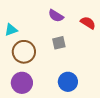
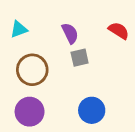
purple semicircle: (56, 16) -> (70, 33), moved, turned -147
cyan triangle: (11, 30) -> (19, 29), moved

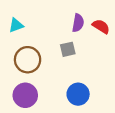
purple semicircle: (70, 33) -> (78, 23), moved, turned 36

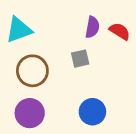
cyan triangle: (16, 25) -> (19, 30), size x1.5

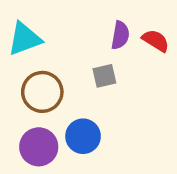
blue circle: (92, 112) -> (83, 136), moved

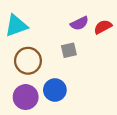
purple semicircle: (120, 35) -> (79, 23), turned 54
red semicircle: (156, 41) -> (103, 27), turned -60

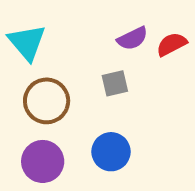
cyan triangle: (16, 26) -> (27, 42), turned -50
blue circle: (55, 90) -> (111, 152), moved

